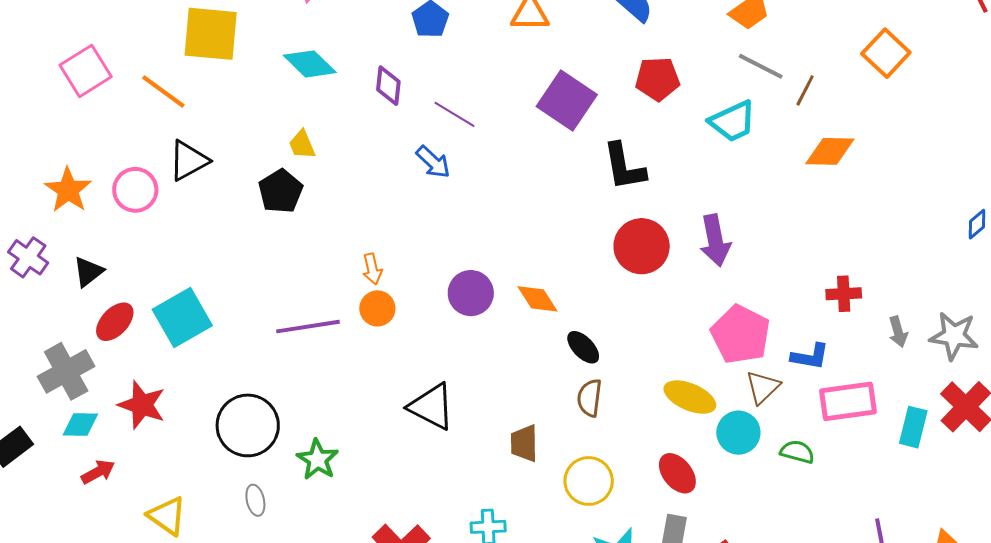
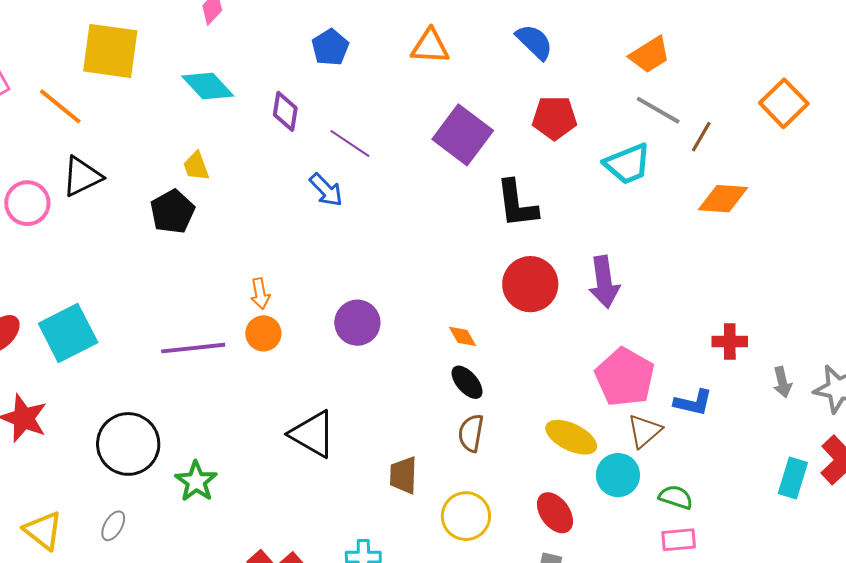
orange diamond: (538, 299) -> (463, 336), moved, size x0.7
pink rectangle: (848, 401) -> (679, 540), moved, size x0.6
gray ellipse: (255, 500) -> (113, 526), moved, turned 40

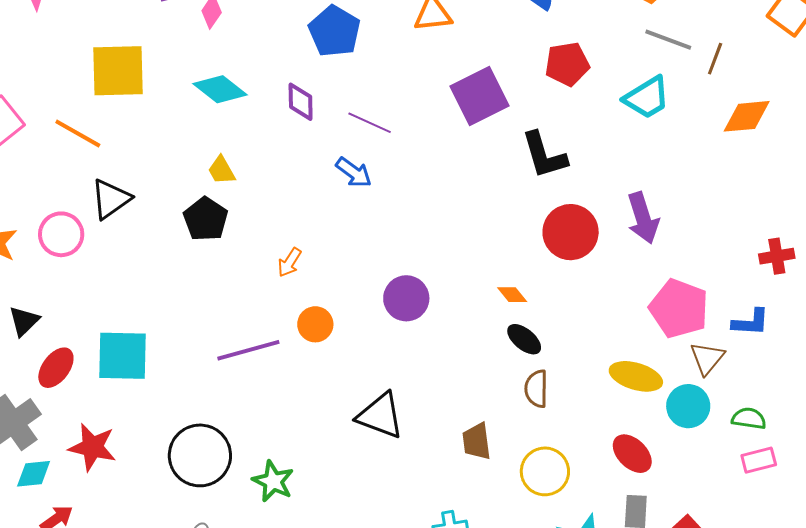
blue pentagon: (330, 47) -> (335, 31), size x1.4
purple square: (463, 135) -> (480, 96), turned 36
orange arrow: (260, 294) -> (290, 262), moved, turned 52
cyan square: (68, 333) -> (122, 356), turned 38

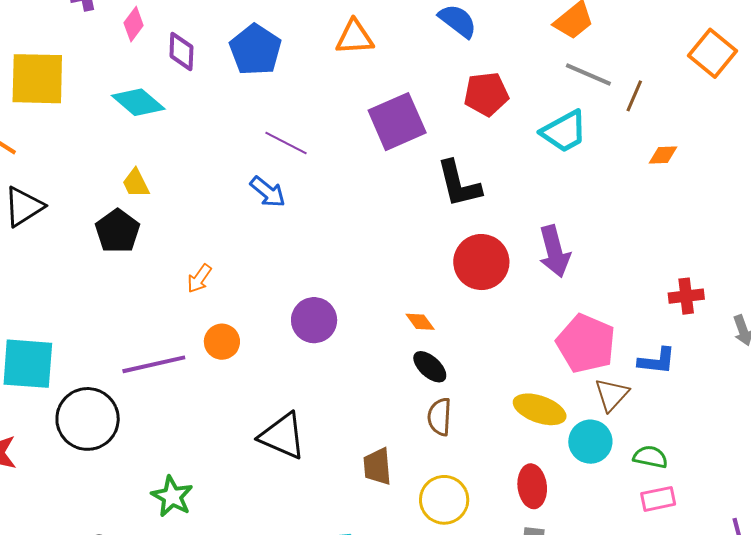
purple diamond: (301, 102) -> (181, 51), moved
orange diamond: (747, 116) -> (663, 155), size x0.6
red ellipse: (632, 454) -> (532, 486), turned 36
black circle: (200, 455) -> (88, 419), moved

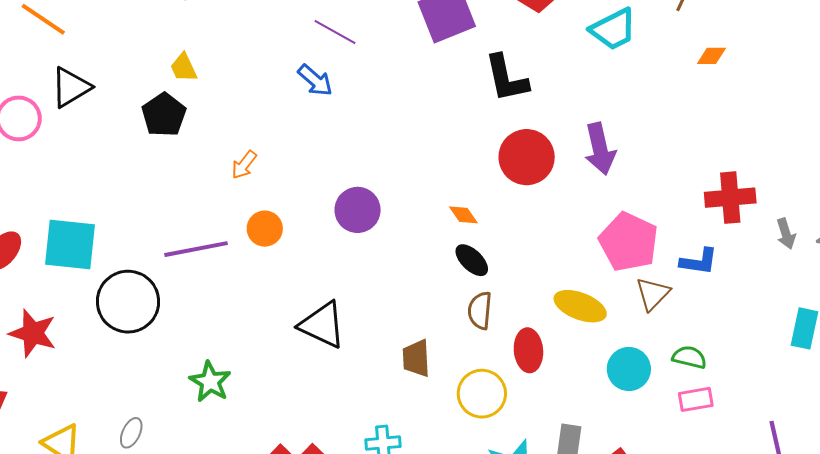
red cross: (686, 296) -> (730, 198), size x1.4
cyan circle: (590, 442) -> (629, 369), moved
red ellipse: (532, 486) -> (528, 350), moved

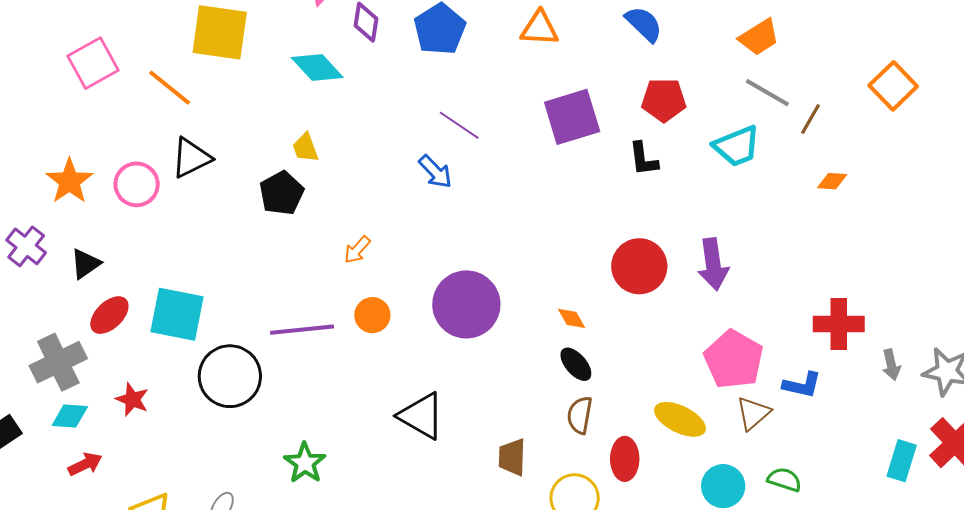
black L-shape: (506, 78) -> (643, 159), moved, size x0.7
purple circle: (358, 210) -> (466, 304), size x1.5
red star: (33, 333) -> (132, 399), size x0.7

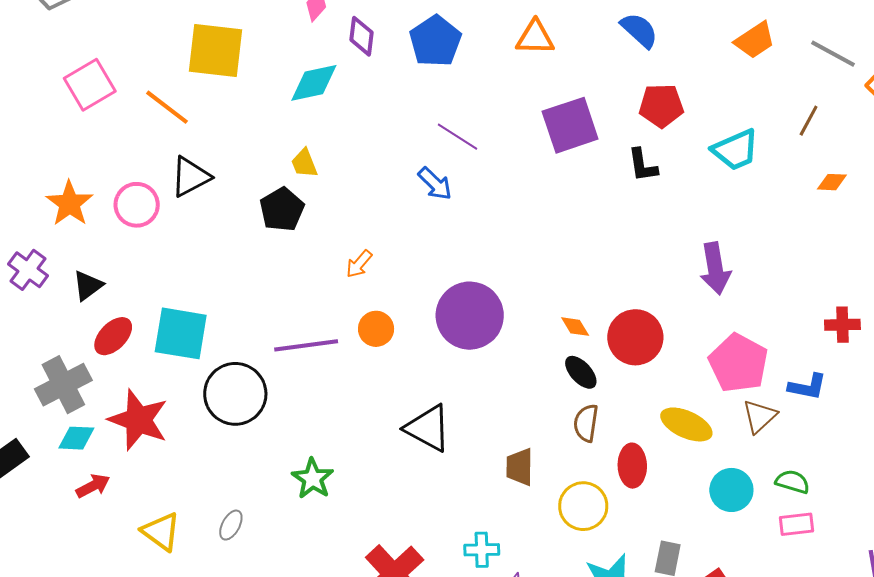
cyan diamond: (317, 68) -> (314, 83), turned -58
gray line: (767, 93) -> (833, 54), moved
red circle: (639, 266) -> (635, 337), moved
red cross: (839, 324) -> (842, 325), size x0.7
red star: (132, 399) -> (138, 420), size x1.8

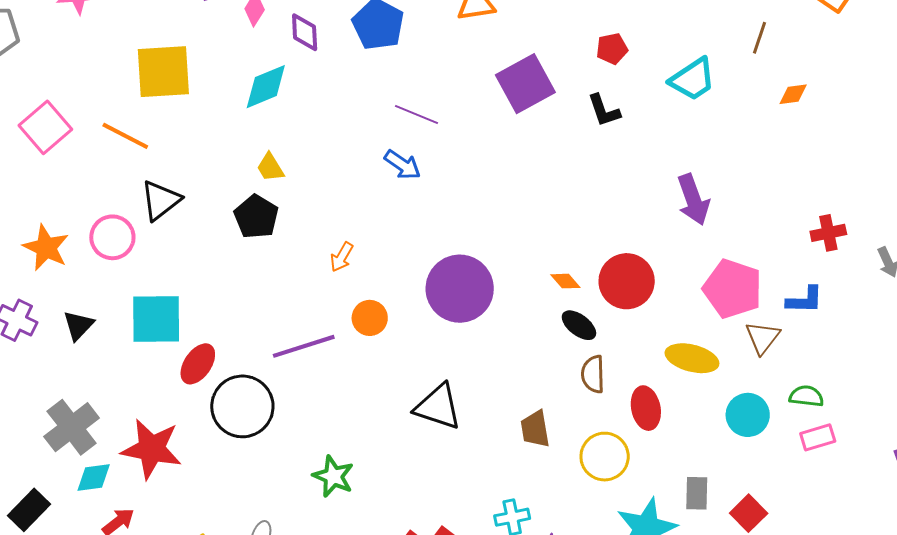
red pentagon: (661, 106) -> (612, 49), size x0.7
cyan square: (181, 333) -> (156, 319), moved
red ellipse: (113, 336) -> (198, 364), moved

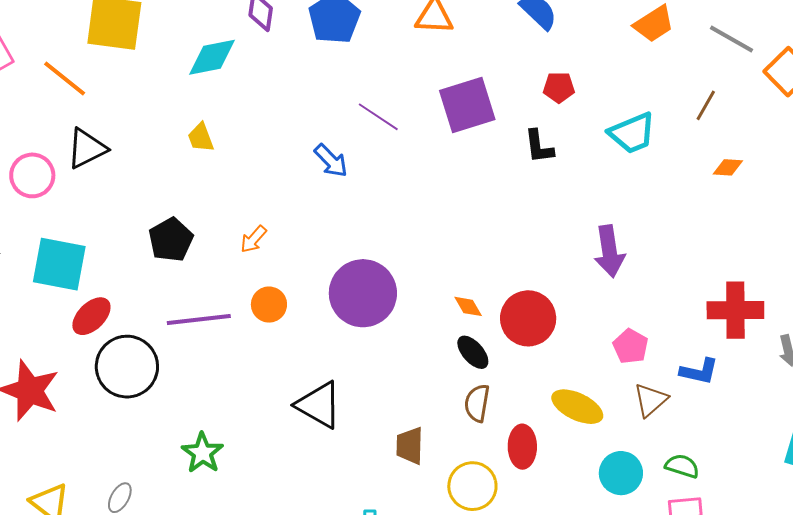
purple line: (417, 115) -> (378, 117), moved
black pentagon: (256, 217) -> (171, 240), moved
red cross: (828, 233) -> (735, 310), size x1.6
pink pentagon: (733, 289) -> (631, 346), size x0.6

